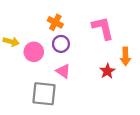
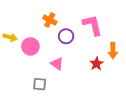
purple circle: (61, 44) -> (66, 36), moved
gray square: (44, 94) -> (40, 84), size x0.6

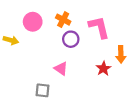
orange cross: (50, 20) -> (63, 20), moved
pink circle: (30, 46) -> (33, 22), moved

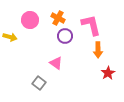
orange arrow: (121, 54) -> (98, 50), moved
red star: (103, 69) -> (108, 73), moved
gray square: (42, 90) -> (39, 83), turned 32

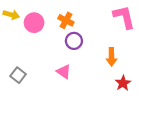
pink L-shape: (91, 25) -> (124, 17), moved
yellow arrow: (10, 37) -> (11, 15), moved
gray square: (39, 83) -> (18, 75), moved

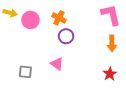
orange arrow: (112, 57) -> (112, 43), moved
gray square: (18, 75) -> (25, 72), moved, turned -32

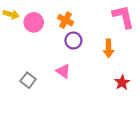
orange arrow: (112, 43) -> (109, 48), moved
gray square: (25, 72) -> (28, 80), turned 32

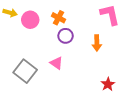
gray square: (28, 80) -> (25, 71), size x1.6
red star: (122, 82) -> (108, 84), moved

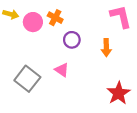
orange cross: (58, 18) -> (55, 18), moved
red star: (108, 84) -> (119, 93), size x1.5

